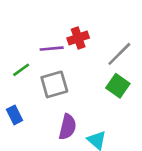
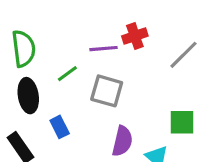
gray square: (54, 84) -> (107, 91), turned 32
green square: (118, 86) -> (182, 122), moved, turned -35

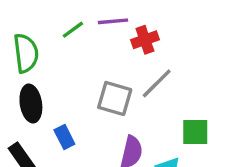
purple line: (104, 49) -> (113, 21), moved
gray line: (183, 55) -> (157, 83), moved
green line: (67, 74) -> (73, 30), moved

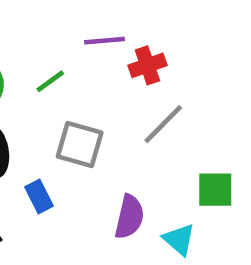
green line: (73, 30) -> (50, 81), moved
gray square: (115, 98) -> (80, 144), moved

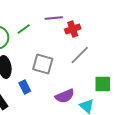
green line: (50, 81) -> (24, 29), moved
purple semicircle: (129, 217) -> (65, 96), turned 54

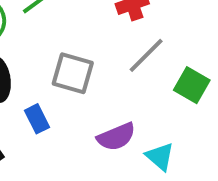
green square: (103, 84) -> (192, 85), moved, turned 30

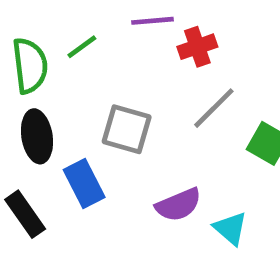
blue rectangle: (37, 119) -> (84, 184), size x1.4

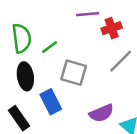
green line: (82, 47) -> (49, 47), moved

